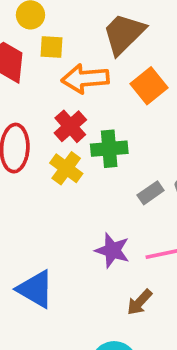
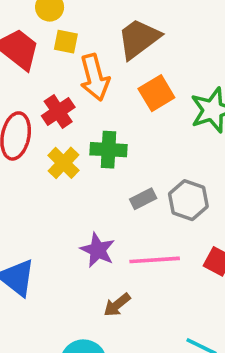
orange arrow: (85, 79) -> (95, 77), turned -108
red cross: (70, 126) -> (58, 112), moved

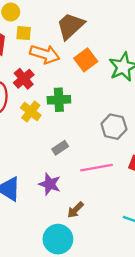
orange arrow: (95, 77) -> (45, 54), turned -52
gray rectangle: (143, 199) -> (60, 148), moved
purple star: (98, 250) -> (50, 184), moved
brown arrow: (117, 305) -> (75, 210), moved

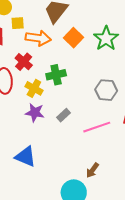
purple star: (50, 184) -> (35, 113), moved
brown arrow: (75, 210) -> (92, 170), moved

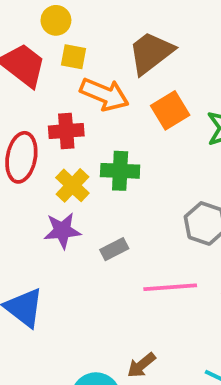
red cross: (24, 62) -> (66, 131), turned 30
purple star: (35, 113) -> (62, 231), turned -30

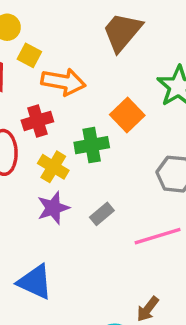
brown trapezoid: (151, 53) -> (122, 32), moved
yellow square: (74, 57) -> (29, 55), turned 30
orange square: (170, 110) -> (127, 115), moved

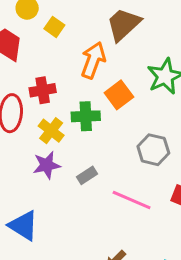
yellow square: (29, 55) -> (54, 27), moved
orange arrow: (63, 82) -> (93, 60), moved, turned -87
pink line: (158, 236) -> (132, 200), turned 33

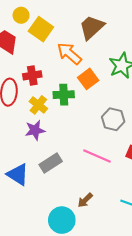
yellow square: (54, 27) -> (41, 29), size x1.6
orange arrow: (93, 60) -> (69, 54), turned -70
gray rectangle: (87, 175) -> (51, 163), moved, size x1.5

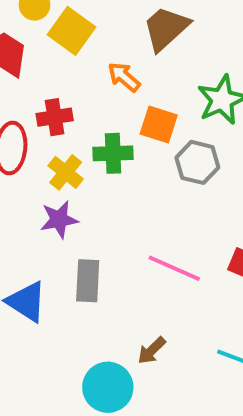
orange arrow: (69, 54) -> (124, 77), size x0.7
orange square: (88, 79) -> (159, 125), turned -36
gray hexagon: (113, 119) -> (197, 162), moved
gray rectangle: (51, 163) -> (88, 281), turned -55

